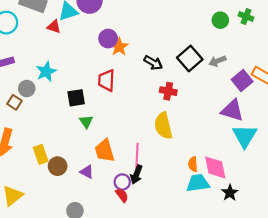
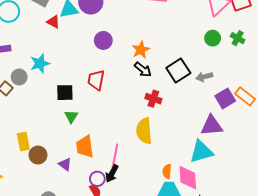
orange star: (119, 47) -> (141, 50), moved
purple triangle: (232, 110) -> (212, 126), turned -30
cyan triangle: (245, 136) -> (201, 152), moved, turned 35

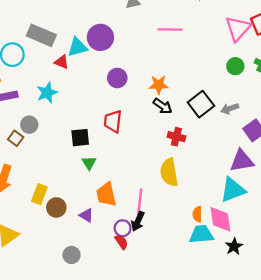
orange star: (141, 50) -> (159, 85), turned 30
cyan star: (40, 63) -> (47, 93), moved
yellow rectangle: (23, 142) -> (39, 194), turned 36

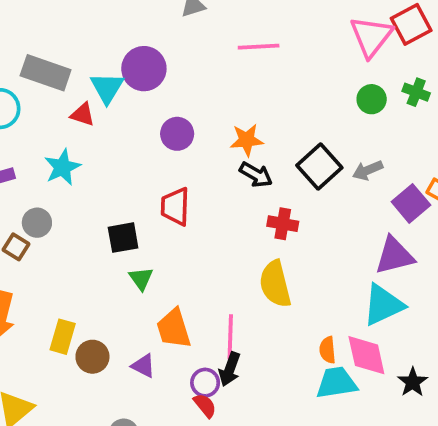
cyan triangle: (77, 47) -> (107, 88), turned -40
black star: (234, 246) -> (413, 382), moved

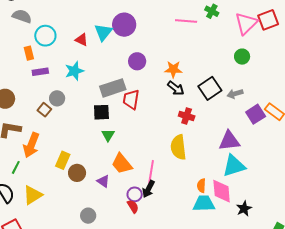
gray rectangle: (46, 73) -> (113, 88), moved, turned -45
green cross: (416, 92) -> (212, 11), moved
red triangle: (83, 114) -> (82, 40), moved
purple triangle: (394, 256) -> (229, 141), moved
orange trapezoid: (174, 329) -> (122, 164), turned -30

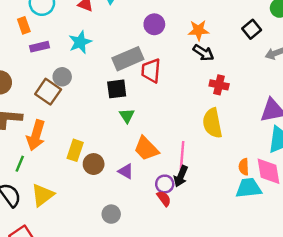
black square: (210, 88) -> (252, 29), moved, size x0.7
brown square: (44, 110) -> (48, 92), size x1.5

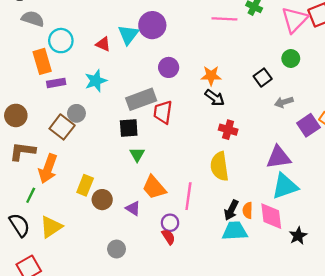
orange rectangle: (24, 25) -> (42, 61), size x1.5
black arrow: (181, 176) -> (231, 210), moved
cyan trapezoid: (249, 188) -> (235, 231), moved

